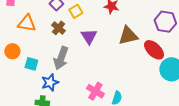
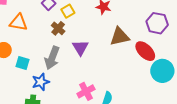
brown cross: (58, 28) -> (58, 28), moved
purple triangle: (89, 36) -> (80, 48), moved
pink cross: (95, 91) -> (86, 91), turned 30

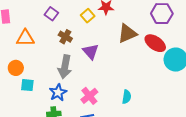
yellow square: (68, 11) -> (88, 16), moved
cyan square: (22, 63) -> (27, 85), moved
pink cross: (86, 91) -> (89, 96), moved

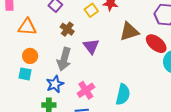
orange circle: (16, 68) -> (30, 56), moved
cyan semicircle: (127, 97) -> (123, 94), size x1.5

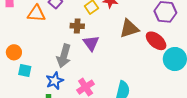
orange triangle: (27, 27) -> (36, 14), moved
brown cross: (67, 29) -> (77, 26), moved, turned -32
orange circle: (30, 56) -> (14, 52), moved

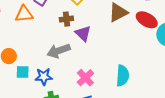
gray arrow: (64, 56) -> (59, 51), turned 65
blue star: (55, 81) -> (44, 77), moved, turned 30

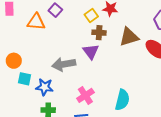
brown cross: (66, 19) -> (99, 33), moved

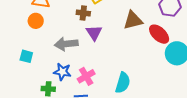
brown cross: (99, 33) -> (83, 13), moved
orange circle: (14, 61) -> (36, 21), moved
blue star: (44, 87) -> (62, 72), moved

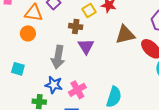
gray arrow: (66, 44) -> (58, 57), turned -75

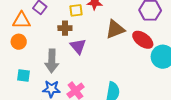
yellow square: (89, 11) -> (76, 10), turned 32
cyan square: (18, 69) -> (24, 75), moved

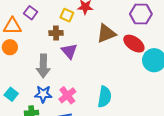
yellow square: (76, 10) -> (67, 15), turned 32
cyan square: (24, 75) -> (11, 94), moved, turned 32

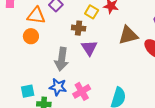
cyan square: (11, 94) -> (28, 91), moved, turned 32

